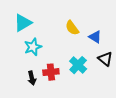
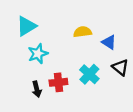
yellow semicircle: (72, 28) -> (83, 32), turned 119

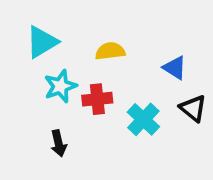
yellow semicircle: (83, 32) -> (110, 51), moved
red cross: (58, 82) -> (97, 99), moved

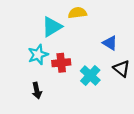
cyan triangle: (42, 42) -> (52, 27), moved
yellow semicircle: (110, 51) -> (77, 13), moved

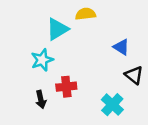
red cross: (61, 63) -> (66, 87), moved
cyan cross: (90, 76) -> (112, 105), moved

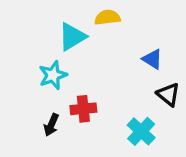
black arrow: (41, 99) -> (51, 125), turned 36

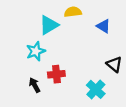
blue triangle: (152, 59) -> (103, 26), moved
black arrow: (51, 125) -> (35, 85), turned 128

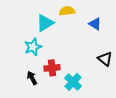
cyan cross: (96, 89) -> (73, 82), moved

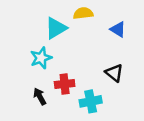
black triangle: (105, 59) -> (114, 73), moved
cyan cross: (73, 82) -> (91, 101), turned 36

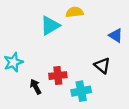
blue triangle: (118, 29) -> (116, 36), moved
cyan star: (41, 58) -> (13, 62), moved

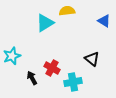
blue triangle: (116, 36) -> (104, 21), moved
red cross: (58, 76) -> (52, 68), turned 35

